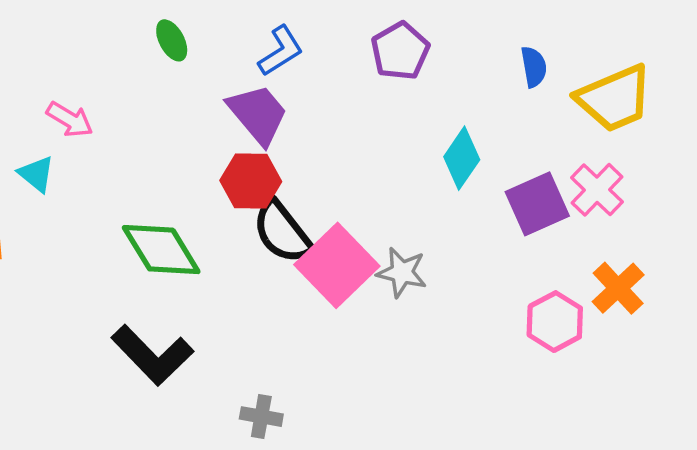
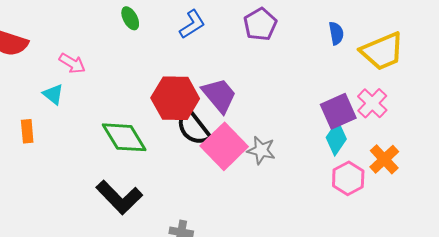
purple trapezoid: (258, 114) -> (219, 95), moved
cyan diamond: (462, 158) -> (336, 138), moved
red hexagon: (251, 181) -> (175, 98), size x1.4

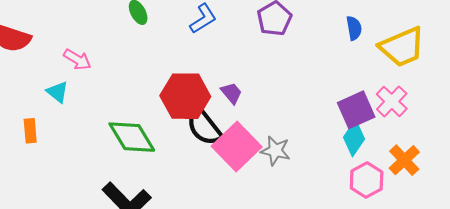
purple trapezoid: (219, 95) -> (231, 93), size x0.6

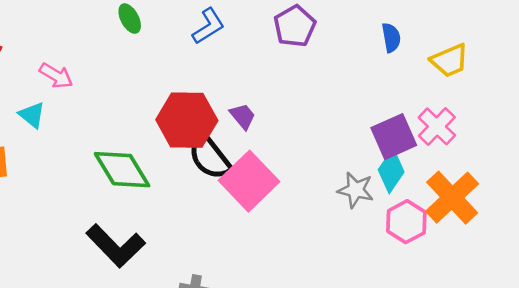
yellow trapezoid: (402, 47) -> (450, 60), size x0.7
gray star: (275, 151) -> (356, 190), moved
orange cross: (404, 160) -> (452, 198), size x1.4

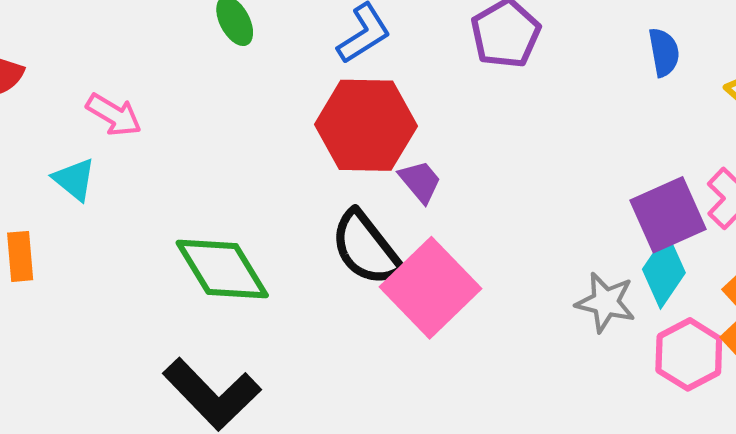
red hexagon: (187, 120) -> (366, 125), moved

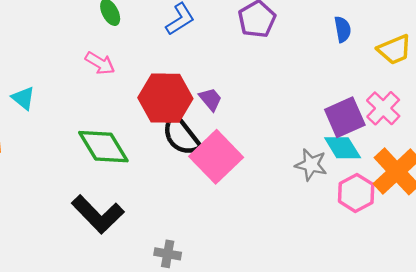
pink arrow: (114, 115) -> (100, 63), moved
red hexagon: (366, 125) -> (165, 98), moved
cyan diamond: (664, 271) -> (343, 148), turned -66

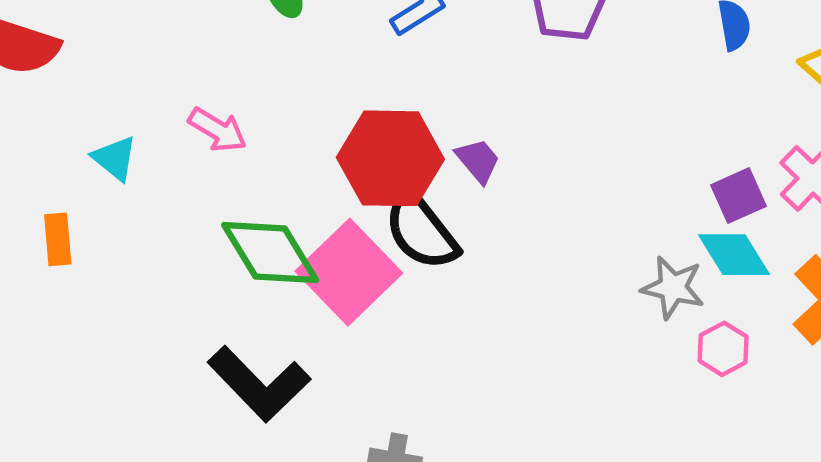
pink arrow: (100, 63) -> (218, 130), moved
purple square: (345, 117) -> (738, 196), size x0.7
pink square: (216, 157) -> (349, 272), moved
pink hexagon: (356, 193) -> (723, 349), moved, size x0.7

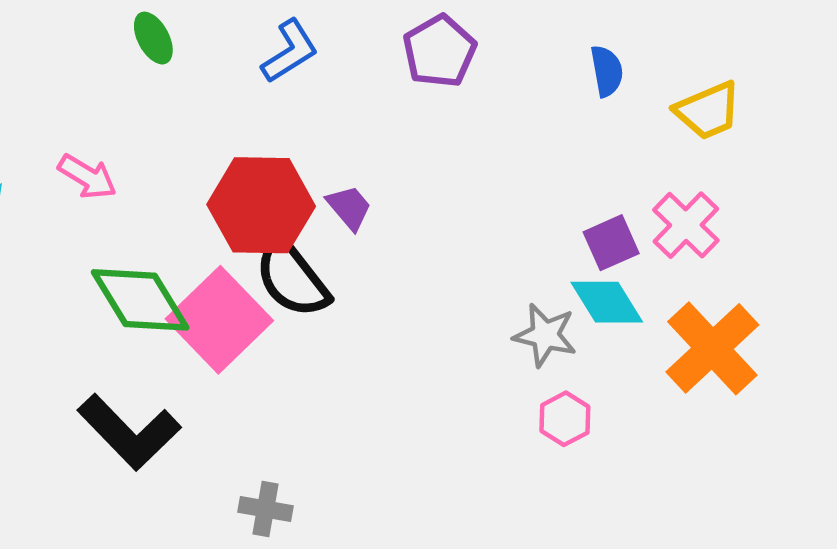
pink hexagon: (723, 349) -> (565, 419), moved

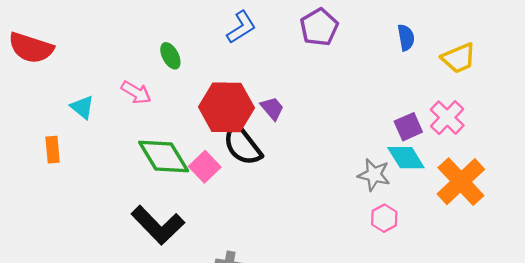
green ellipse: (153, 38) -> (170, 56), moved
pink square: (219, 320) -> (205, 167), size x0.6

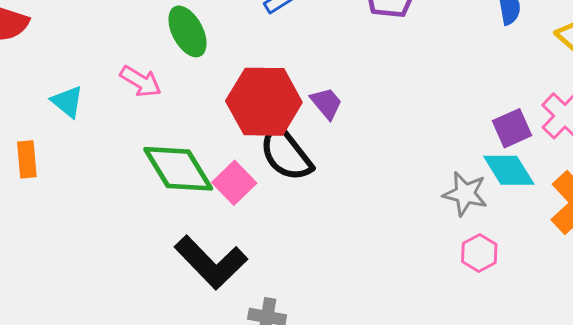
green ellipse: (170, 56) -> (188, 31), size x1.4
black L-shape: (158, 225) -> (211, 262), moved

